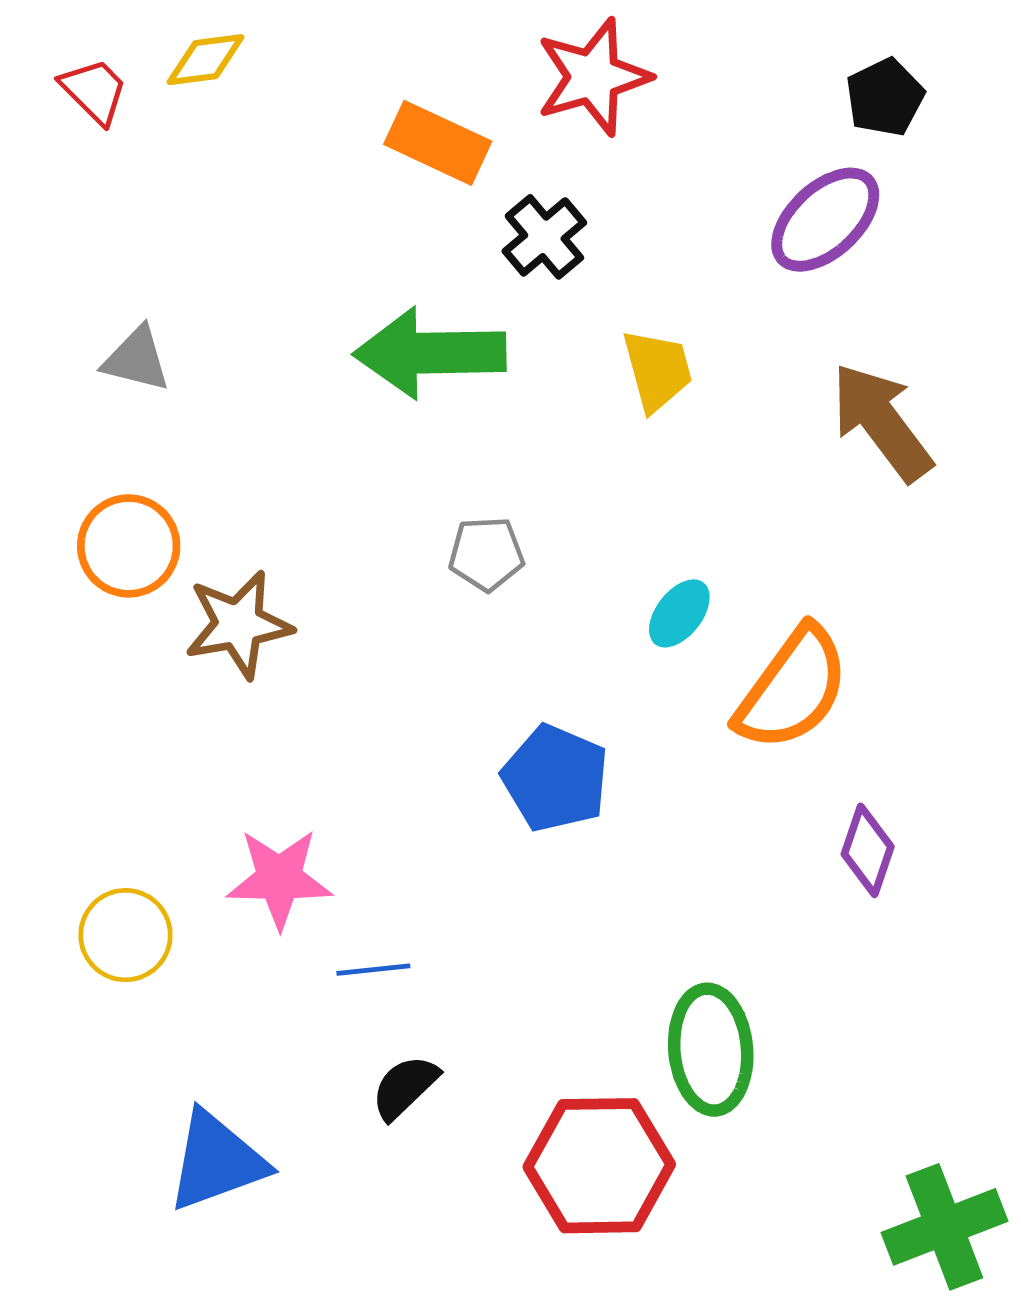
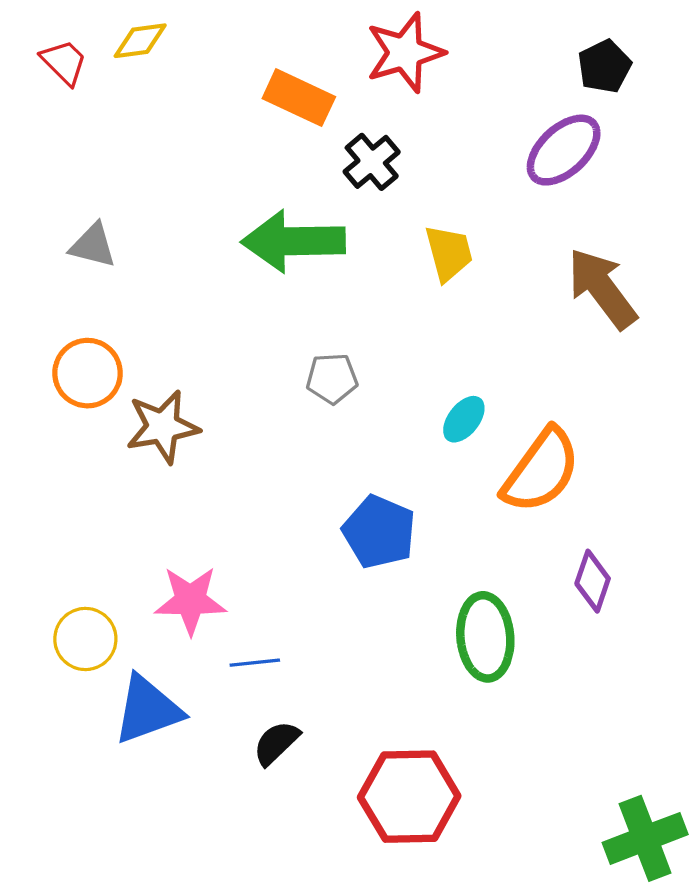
green ellipse: (711, 1050) -> (485, 637), moved
blue triangle: (217, 1161) -> (148, 710), moved

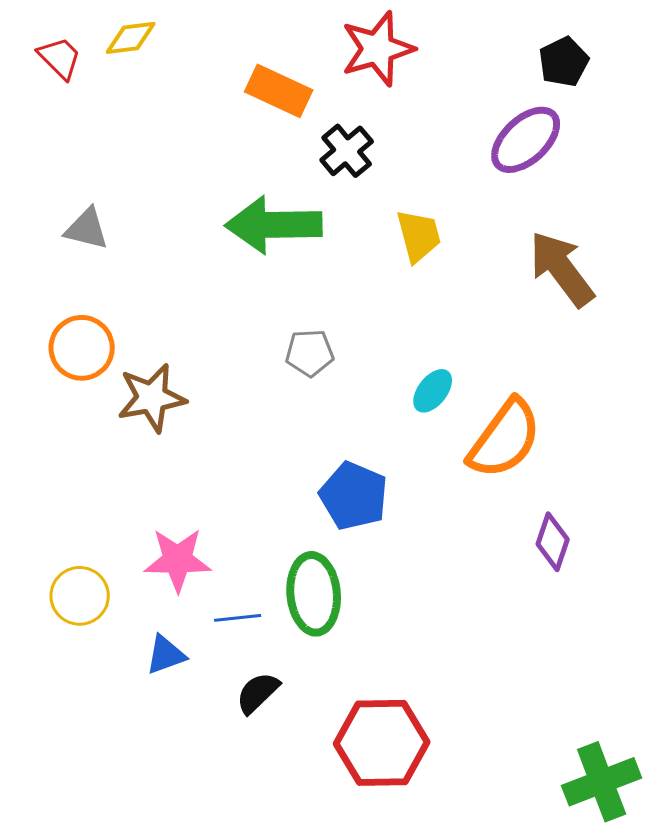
green ellipse: (485, 637) -> (314, 594), moved
blue triangle: (148, 710) -> (166, 655), moved, size x0.6

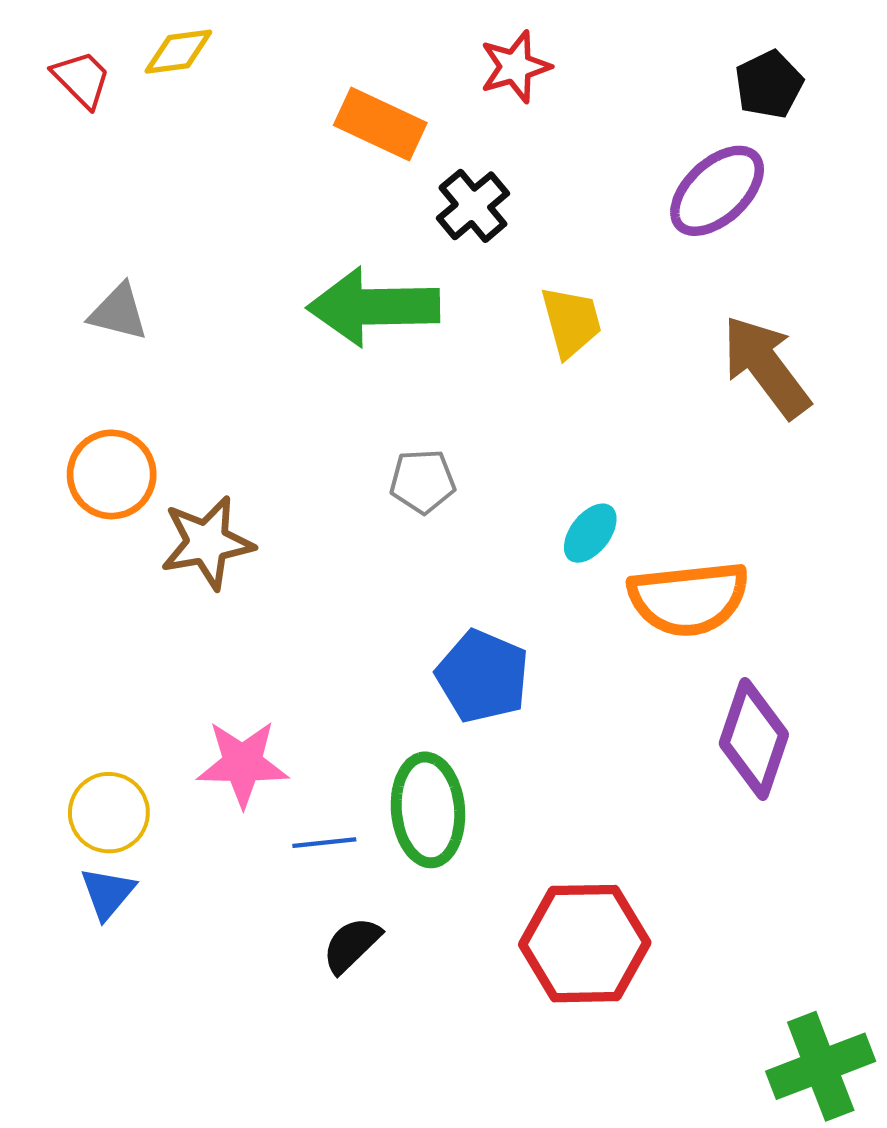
red star: (378, 49) -> (515, 67), size x0.7
orange semicircle: (505, 439) -> (688, 599), turned 48
purple diamond: (553, 542) -> (754, 739), size x1.5
blue triangle: (166, 655) -> (108, 893), moved, turned -30
red hexagon: (382, 743) -> (585, 944), moved

